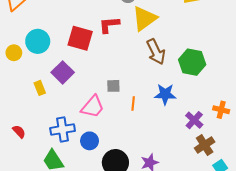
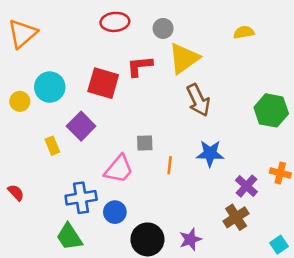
green hexagon: (192, 62) -> (271, 110), moved
red semicircle: (19, 132) -> (16, 193), moved
brown cross: (205, 145) -> (236, 217), moved

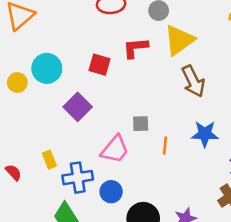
red square: (103, 83) -> (99, 65), size x0.7
yellow rectangle: (52, 146) -> (49, 160), moved

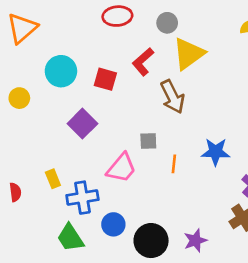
red L-shape: (135, 48) -> (143, 62), turned -36
cyan circle: (47, 68) -> (61, 71), moved
brown arrow: (193, 81) -> (173, 97), moved
red semicircle: (13, 172) -> (15, 192), turned 36
blue circle: (111, 192) -> (113, 224), moved

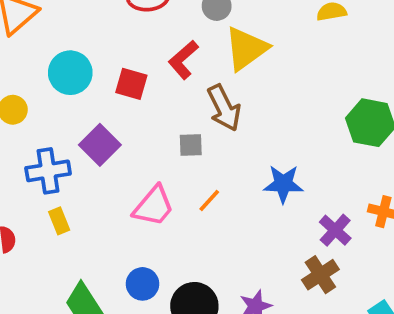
gray square: (148, 141) -> (191, 145), moved
orange line: (174, 164) -> (209, 201), moved, turned 36
blue cross: (82, 198) -> (48, 171), moved

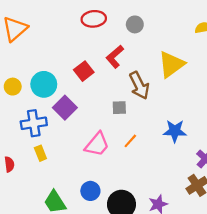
yellow triangle: (246, 49) -> (171, 64), moved
cyan circle: (70, 73) -> (44, 84), moved
red square: (131, 84) -> (84, 71), turned 36

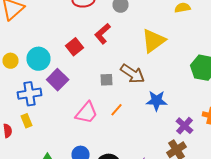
brown arrow: (139, 85) -> (132, 74), moved, turned -30
yellow rectangle: (40, 153) -> (26, 121), moved

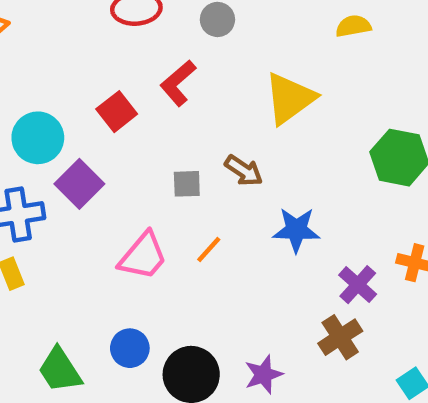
brown arrow: (132, 74) -> (244, 171), size x0.7

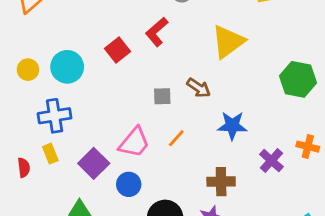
purple square: (79, 184) -> (94, 163), moved
brown cross: (340, 337) -> (221, 182), moved, turned 32
blue circle: (130, 348) -> (129, 184), moved

